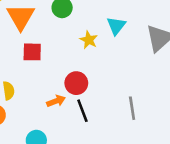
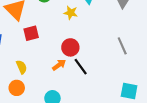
gray line: (132, 108) -> (122, 46), moved

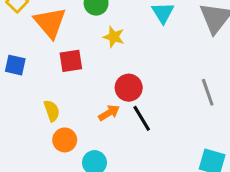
yellow star: (71, 13) -> (114, 37), moved
orange circle: (17, 88) -> (65, 140), moved

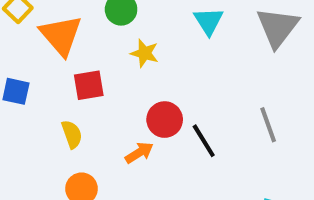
yellow semicircle: (52, 111) -> (72, 134), moved
black line: (142, 118) -> (204, 141), moved

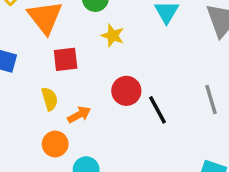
orange arrow: (139, 153) -> (79, 115), moved

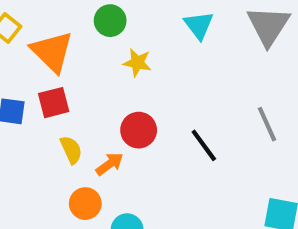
red square: (66, 59) -> (54, 103), moved
red circle: (126, 91) -> (139, 130), moved

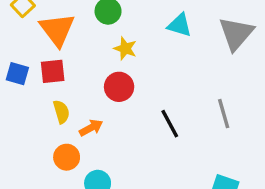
cyan triangle: (199, 25) -> (180, 25), turned -44
red circle: (139, 130) -> (119, 87), moved

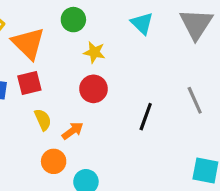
cyan triangle: (180, 25) -> (142, 23), turned 35
black line: (170, 124) -> (146, 117), turned 56

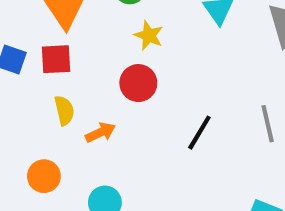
orange circle: (54, 161) -> (44, 176), moved

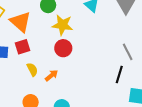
yellow star: (149, 35) -> (63, 25), size x1.5
black line: (199, 133) -> (119, 74), moved

